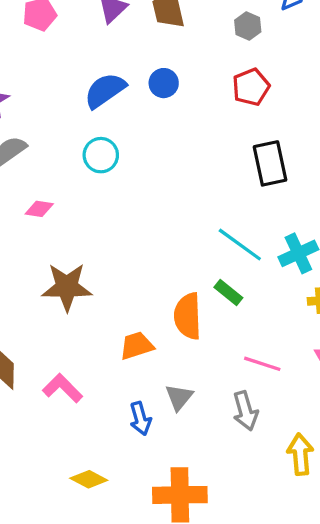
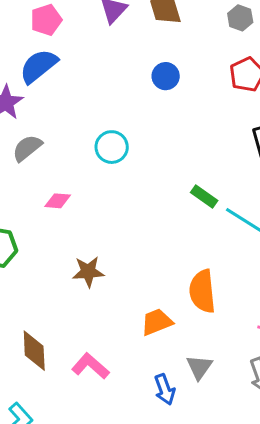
blue semicircle: (105, 90) -> (39, 66), moved
brown star: (67, 287) -> (88, 272), size x0.7
green rectangle: (228, 292) -> (204, 196), moved

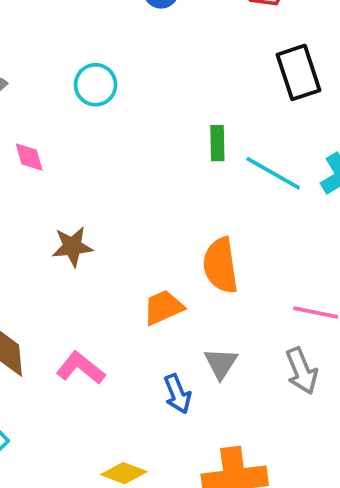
green rectangle: (204, 196) -> (217, 143), turned 56
pink diamond: (58, 201) -> (29, 157), turned 72

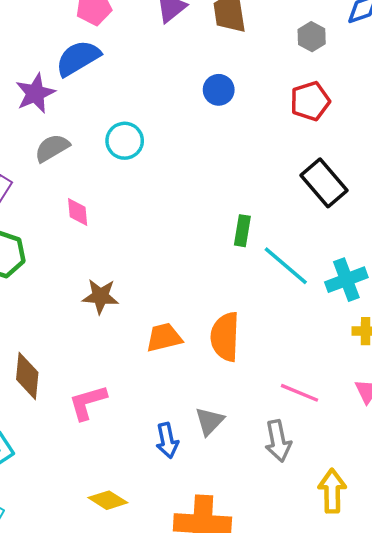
black rectangle: (299, 72) -> (324, 183), turned -33
cyan circle: (96, 85) -> (125, 141), moved
orange trapezoid: (163, 307) -> (164, 337), moved
pink L-shape: (81, 368) -> (88, 402), turned -66

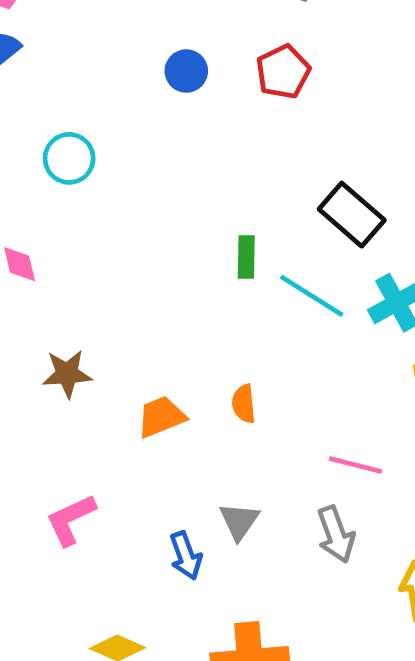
red pentagon: (310, 101) -> (283, 72), moved
black rectangle: (324, 183) -> (352, 215), moved
orange semicircle: (225, 337) -> (244, 404), size x0.6

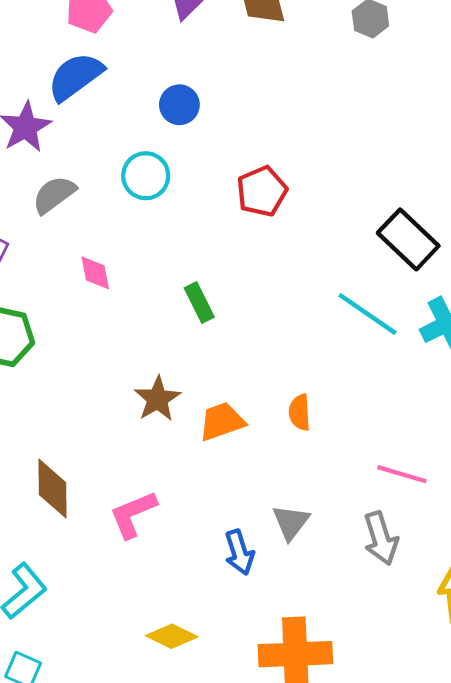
blue circle: (186, 71) -> (179, 105), moved
red pentagon: (283, 72) -> (262, 191), moved
green rectangle: (246, 257) -> (199, 302), moved, turned -30
brown star: (67, 374) -> (157, 399), moved, turned -30

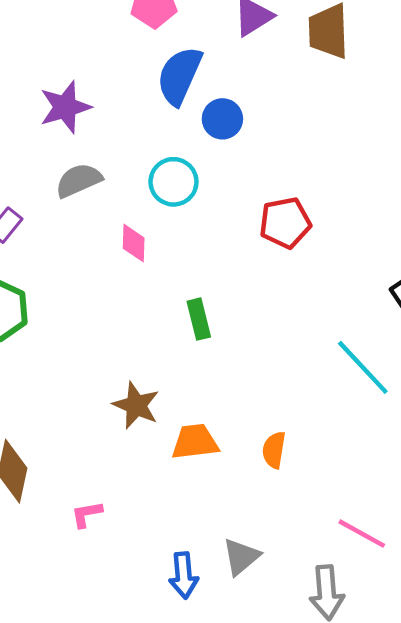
blue semicircle: (75, 77) -> (179, 76), moved, turned -42
pink diamond: (95, 273) -> (134, 243), moved
brown star: (157, 399) -> (136, 405), turned -30
pink L-shape: (133, 514) -> (87, 514), size x0.6

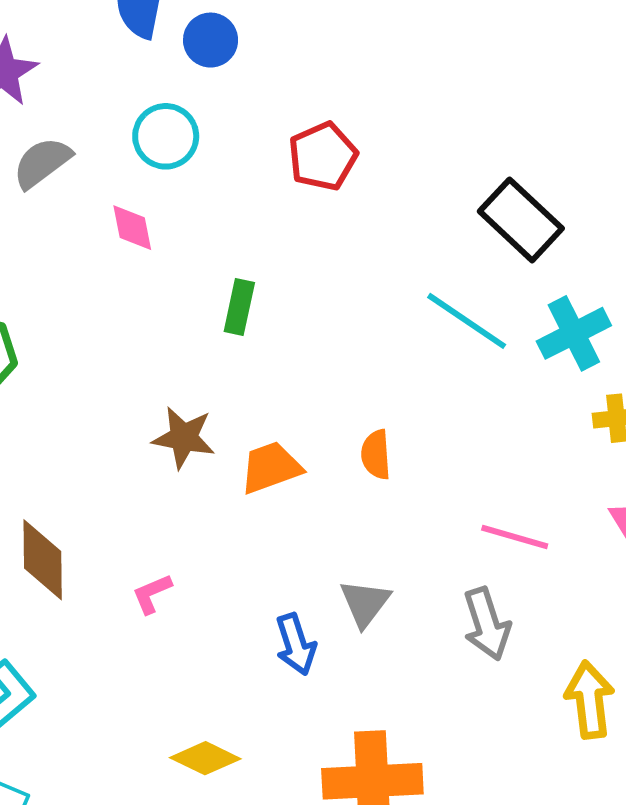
green rectangle: (199, 319) -> (239, 307), turned 39

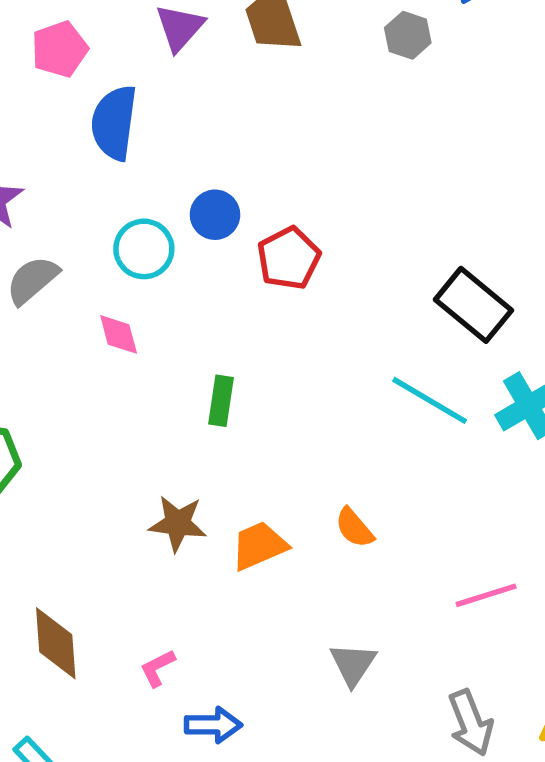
blue circle: (211, 40) -> (215, 215), moved
orange semicircle: (376, 455) -> (354, 528), turned -33
pink line: (515, 537) -> (486, 595), turned -30
gray arrow: (487, 624) -> (471, 723), moved
blue arrow: (296, 644) -> (213, 725), moved, turned -68

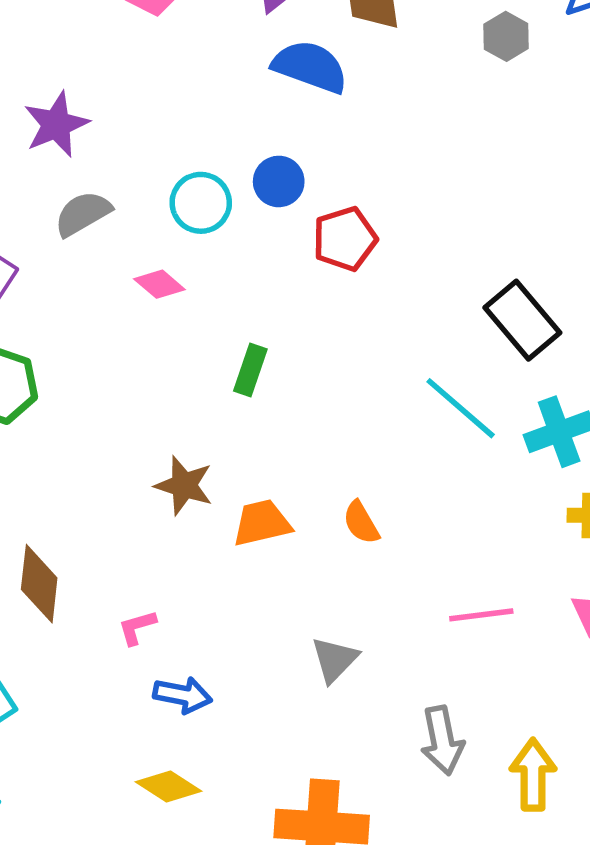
blue semicircle: (114, 123) -> (310, 67), moved, turned 92
pink diamond: (119, 334) -> (159, 284), turned -45

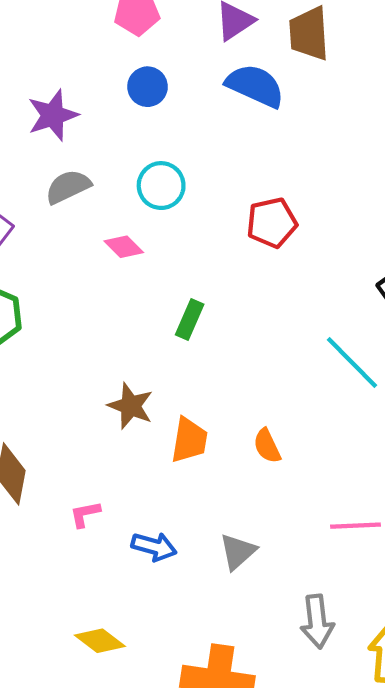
blue circle: (279, 181) -> (148, 87), moved
orange trapezoid: (262, 523) -> (189, 440), turned 108
blue arrow: (183, 695) -> (154, 547), moved

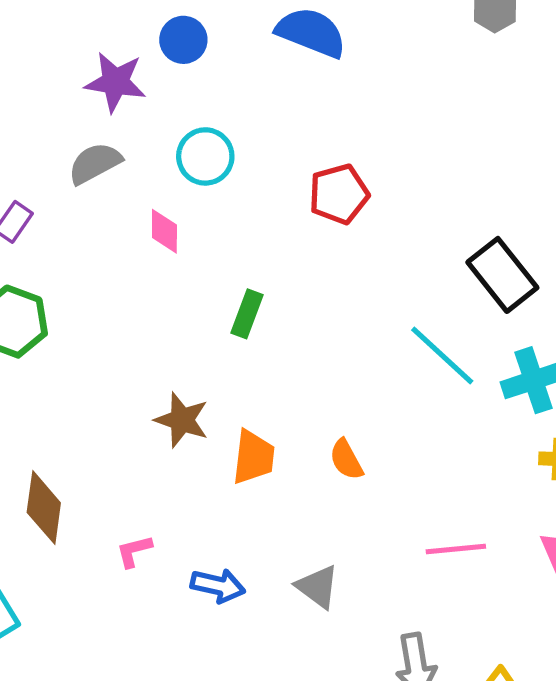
purple star: (53, 115) -> (115, 82), moved, turned 30
pink diamond: (124, 247) -> (164, 231), turned 48
gray triangle: (238, 552) -> (318, 587), turned -39

